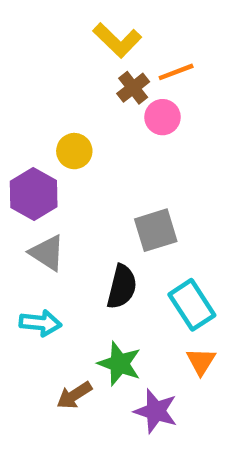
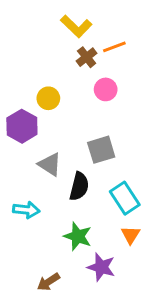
pink circle: (162, 117) -> (106, 89), moved
gray triangle: (47, 253) -> (50, 164), moved
brown arrow: (74, 395) -> (48, 282), moved

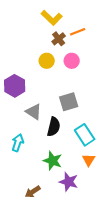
yellow circle: (48, 98) -> (47, 61), moved
cyan arrow: (26, 210) -> (18, 143), turned -78

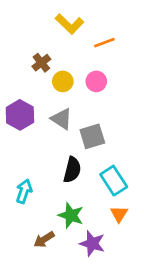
brown cross: (59, 39) -> (41, 63), moved
gray triangle: (34, 112) -> (61, 119), moved
brown arrow: (33, 192) -> (44, 239), moved

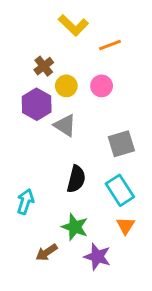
purple hexagon: (20, 115) -> (37, 104), moved
gray square: (92, 136) -> (121, 144), moved

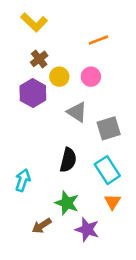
yellow L-shape: (73, 25) -> (34, 22), moved
gray triangle: (65, 125) -> (77, 112), moved

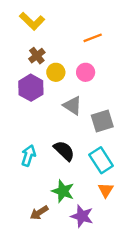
black semicircle: (68, 160) -> (64, 151), turned -60
cyan arrow: (23, 180) -> (28, 156), moved

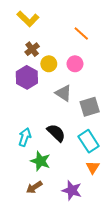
orange line: (93, 38) -> (81, 33), turned 63
green star: (63, 191) -> (40, 161), moved

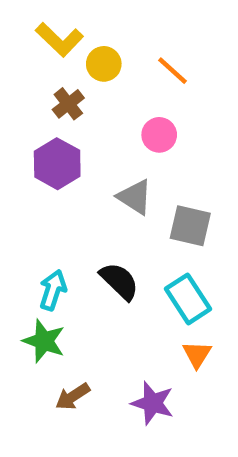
yellow circle: (49, 64) -> (104, 64), moved
gray square: (90, 107) -> (190, 226), turned 30
green star: (40, 161) -> (44, 341), moved

